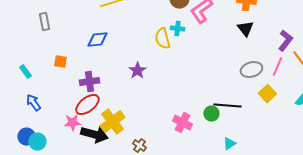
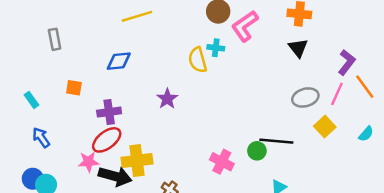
yellow cross: (112, 122) -> (137, 161), turned 30

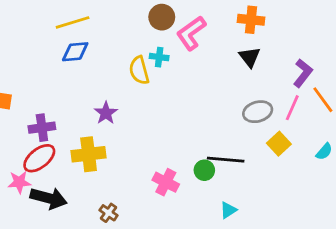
blue diamond: (119, 61) -> (75, 52), moved
yellow cross: (137, 161) -> (89, 154), moved

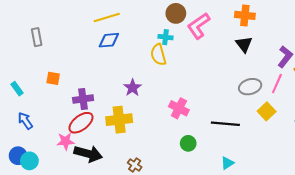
cyan cross: (159, 57) -> (166, 37), moved
green circle: (204, 170) -> (188, 143), moved
pink cross: (166, 182) -> (179, 108), moved

